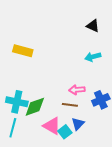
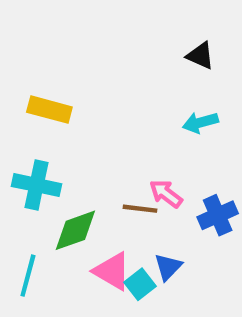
pink arrow: (77, 90) -> (166, 194), turned 42
cyan cross: (17, 102) -> (37, 185), moved
brown line: (70, 105) -> (140, 209), moved

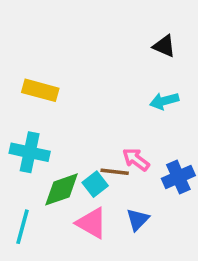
cyan square: (140, 284) -> (95, 184), moved

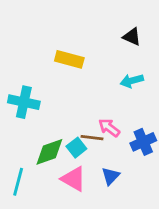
yellow rectangle: (40, 90) -> (69, 59), moved
cyan cross: (30, 152) -> (24, 102), moved

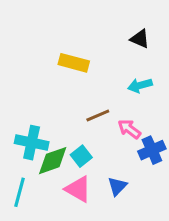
cyan cross: (24, 102) -> (32, 143), moved
pink arrow: (109, 128) -> (129, 129), moved
brown line: (92, 138) -> (98, 115), moved, turned -30

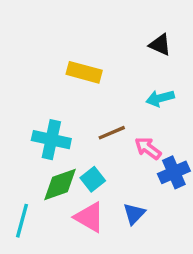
cyan cross: (32, 143) -> (51, 140), moved

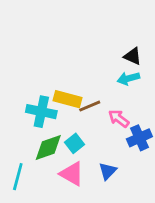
black triangle: (160, 45) -> (133, 56), moved
yellow rectangle: (84, 72) -> (68, 99), moved

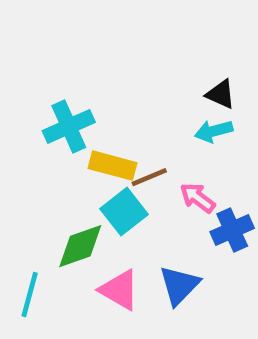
cyan cross: (41, 112) -> (69, 126), moved, turned -36
cyan square: (74, 143) -> (124, 212), moved, size x1.4
blue triangle: (108, 171) -> (179, 285), size x1.4

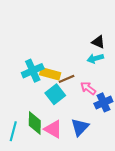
cyan cross: (69, 126) -> (33, 71), moved
green diamond: (80, 246) -> (35, 123), moved, turned -70

